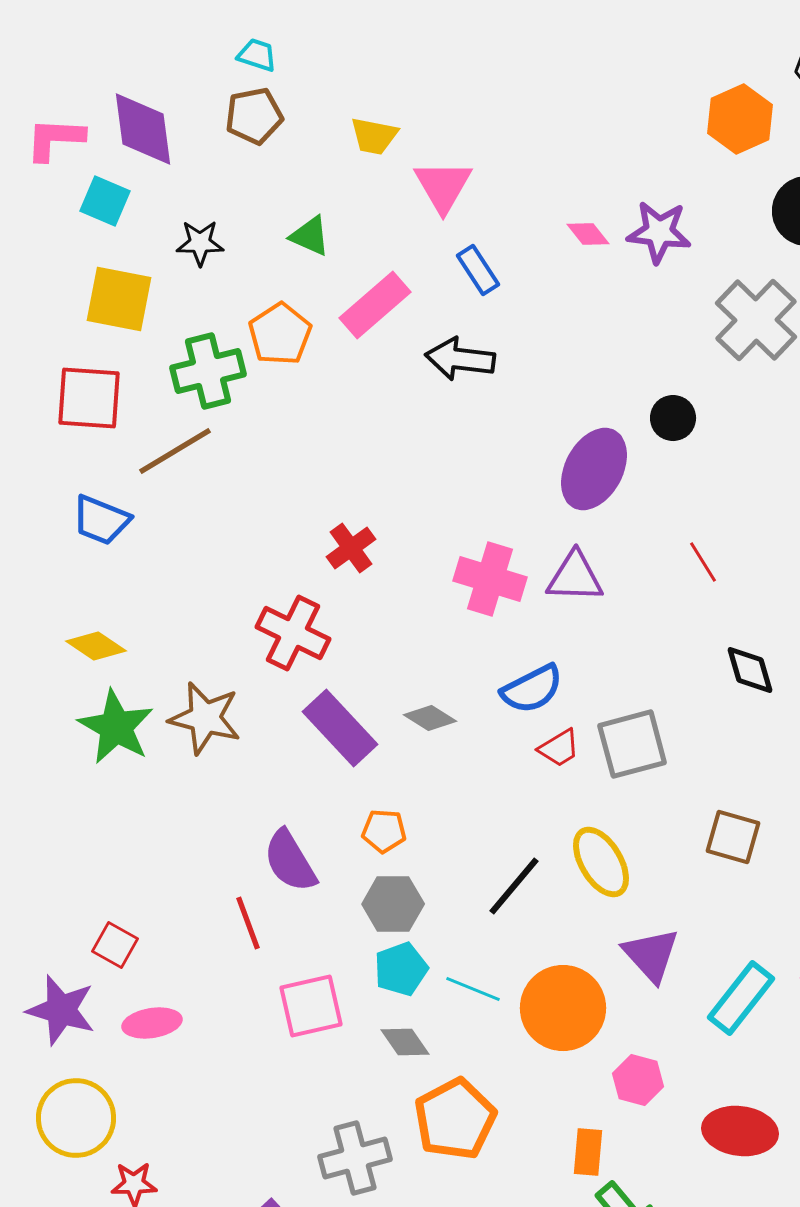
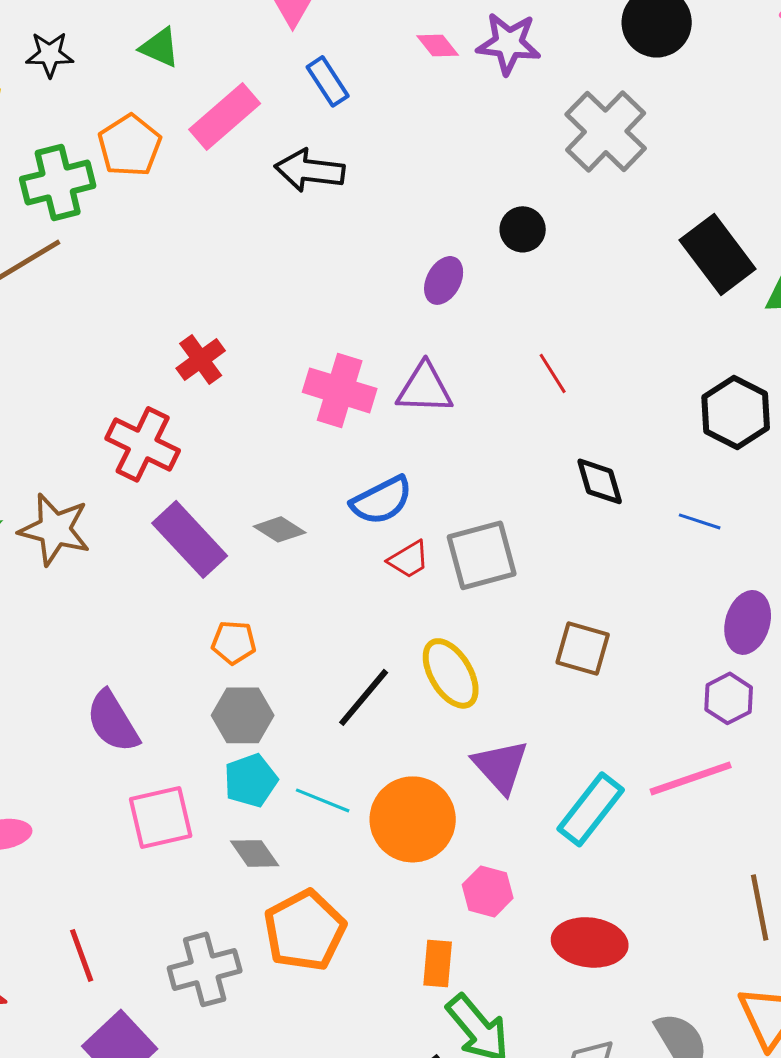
purple ellipse: (594, 469) -> (444, 280), size x0.6
purple semicircle: (290, 861) -> (113, 721), moved
red line: (248, 923) -> (82, 955), moved

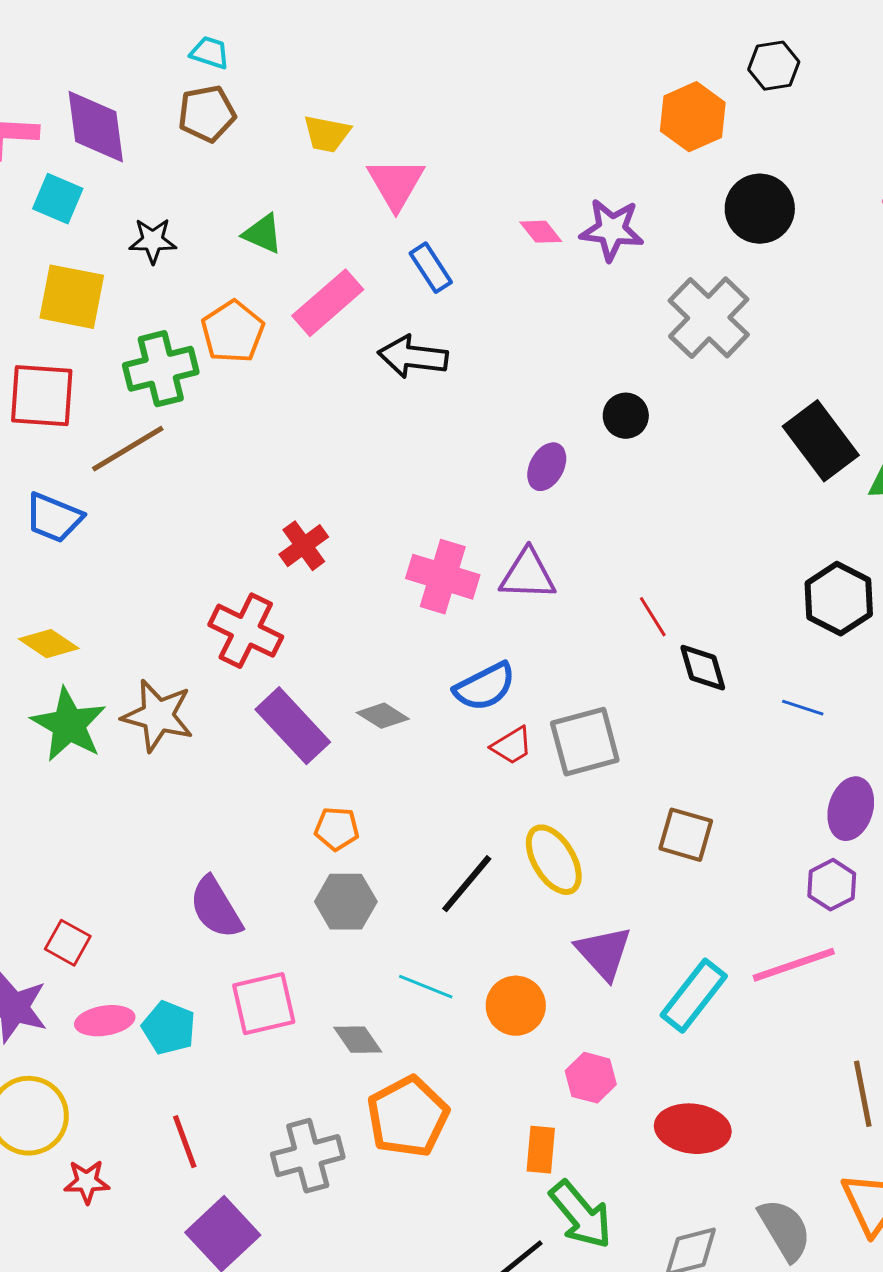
red line: (553, 373) -> (653, 617), moved
cyan pentagon: (251, 780) -> (169, 1028), moved, turned -30
orange circle: (413, 819) -> (516, 1006), size x0.7

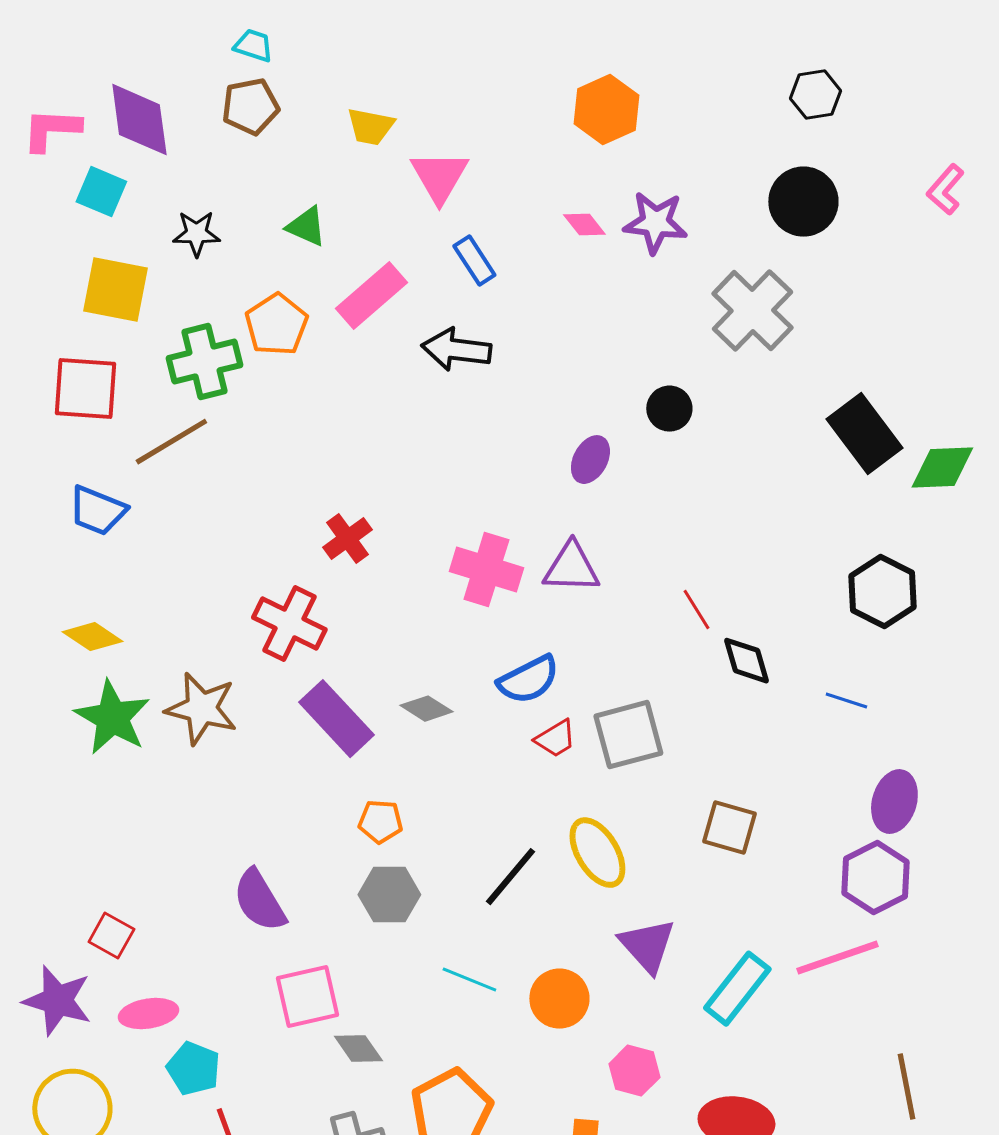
black hexagon: (774, 66) -> (815, 95), moved
orange hexagon: (693, 117) -> (606, 110), moved
purple hexagon: (832, 885) -> (875, 878), size x1.4
cyan pentagon: (169, 1028) -> (193, 1069), moved
gray diamond: (358, 1040) -> (358, 1049), moved

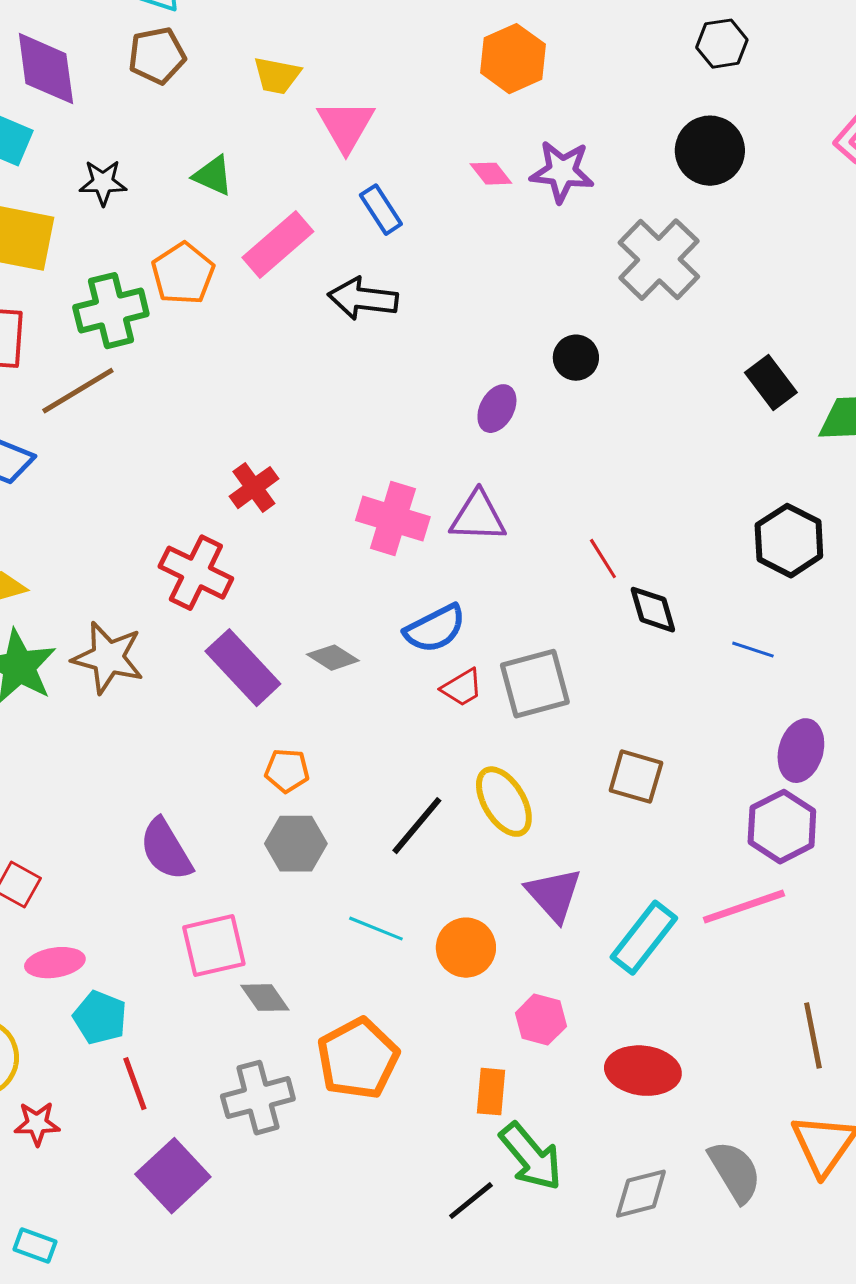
black rectangle: (864, 434) -> (771, 383), size x0.7

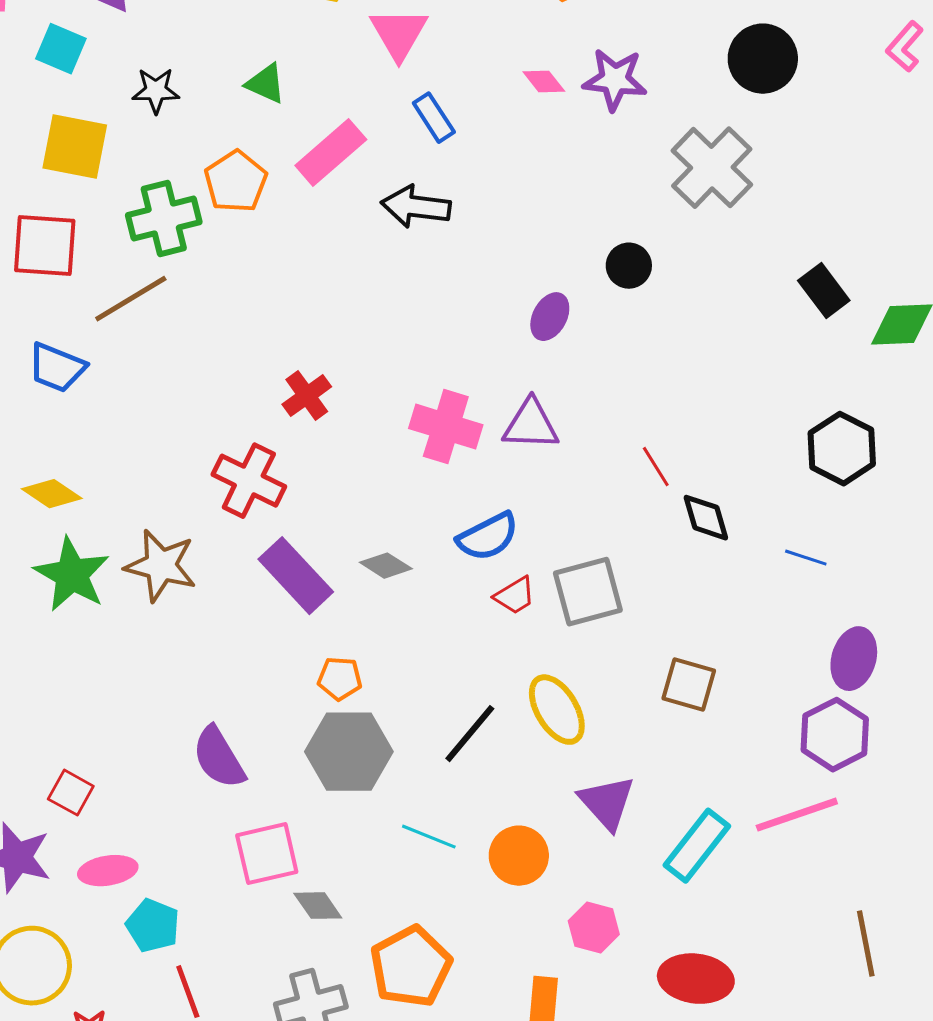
gray hexagon: (296, 844) -> (349, 752), size x1.4

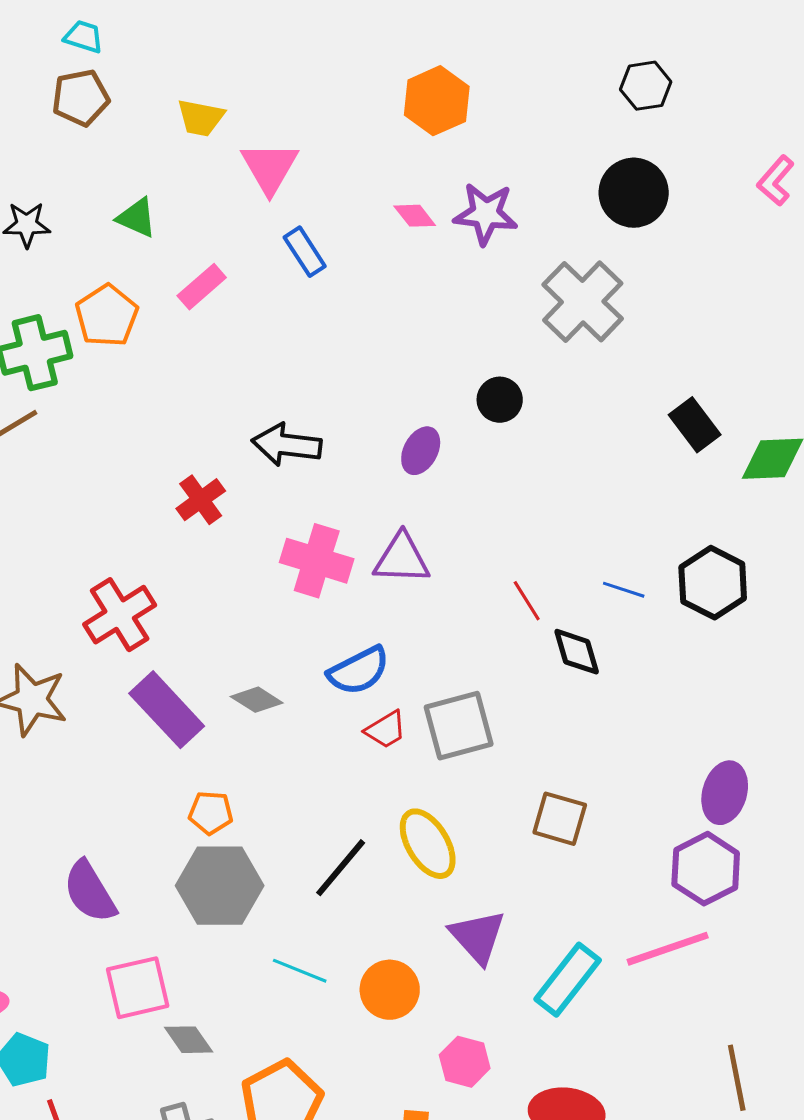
pink rectangle: (331, 153) -> (202, 287), size x0.7
black arrow: (416, 207) -> (287, 445), moved
red cross: (307, 396) -> (201, 500), moved
red cross: (249, 481) -> (120, 615), turned 32
blue line: (806, 558) -> (624, 590), moved

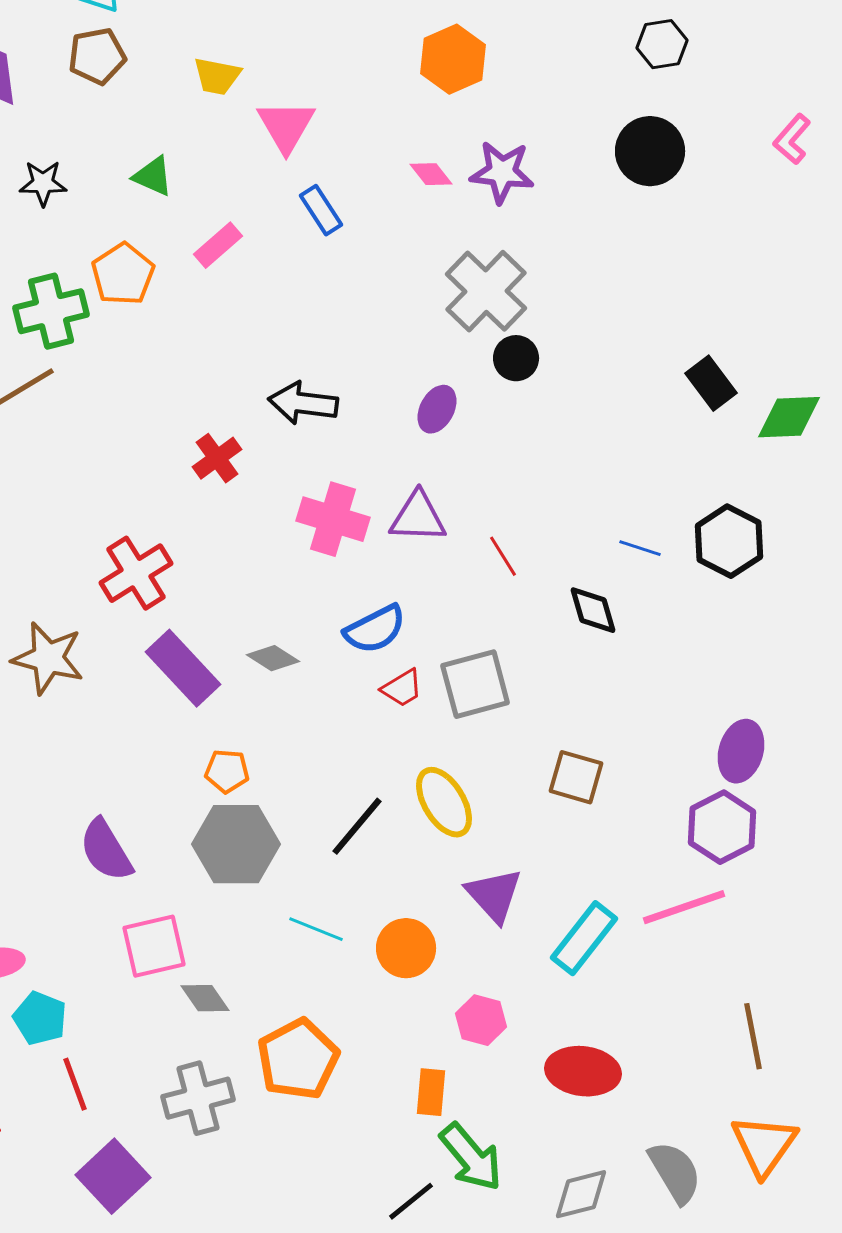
gray cross: (583, 302) -> (486, 291), moved
red line: (527, 601) -> (503, 556), moved

